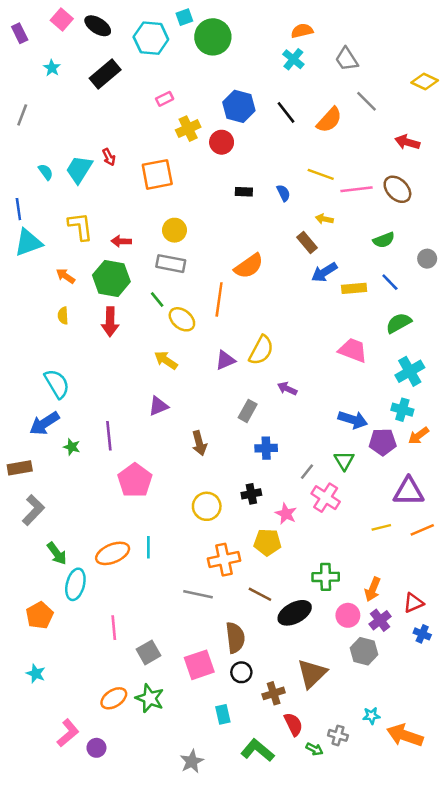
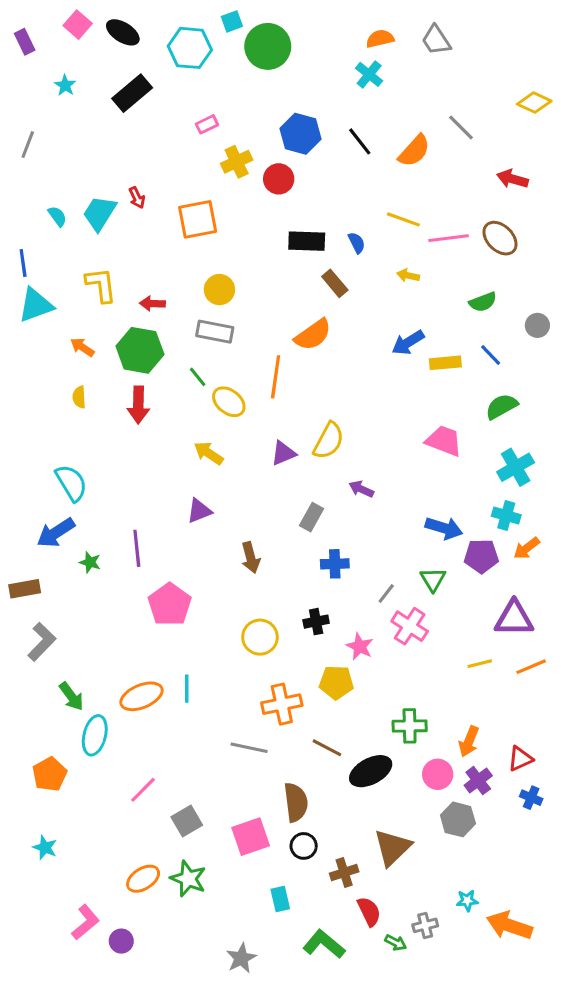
gray trapezoid: (347, 59) -> (436, 40), moved
black rectangle: (244, 192) -> (307, 241), size x1.6
brown rectangle: (307, 243) -> (335, 283), moved
pink line: (114, 628) -> (143, 790), turned 50
gray cross: (338, 735) -> (425, 925), turned -30

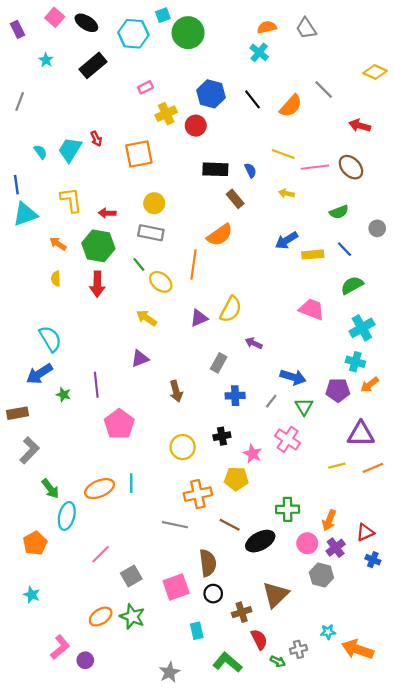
blue arrow: (444, 528) -> (293, 377), moved
gray line: (386, 593) -> (271, 401), moved

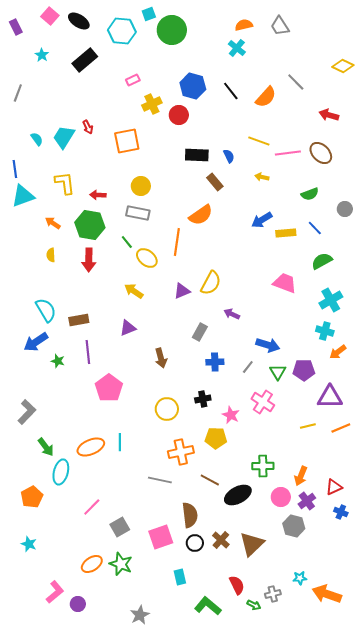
purple pentagon: (338, 390) -> (304, 370), moved
brown rectangle: (17, 413) -> (79, 320), moved
brown cross: (242, 612) -> (221, 540), moved, turned -30
gray star: (169, 672) -> (140, 615), moved

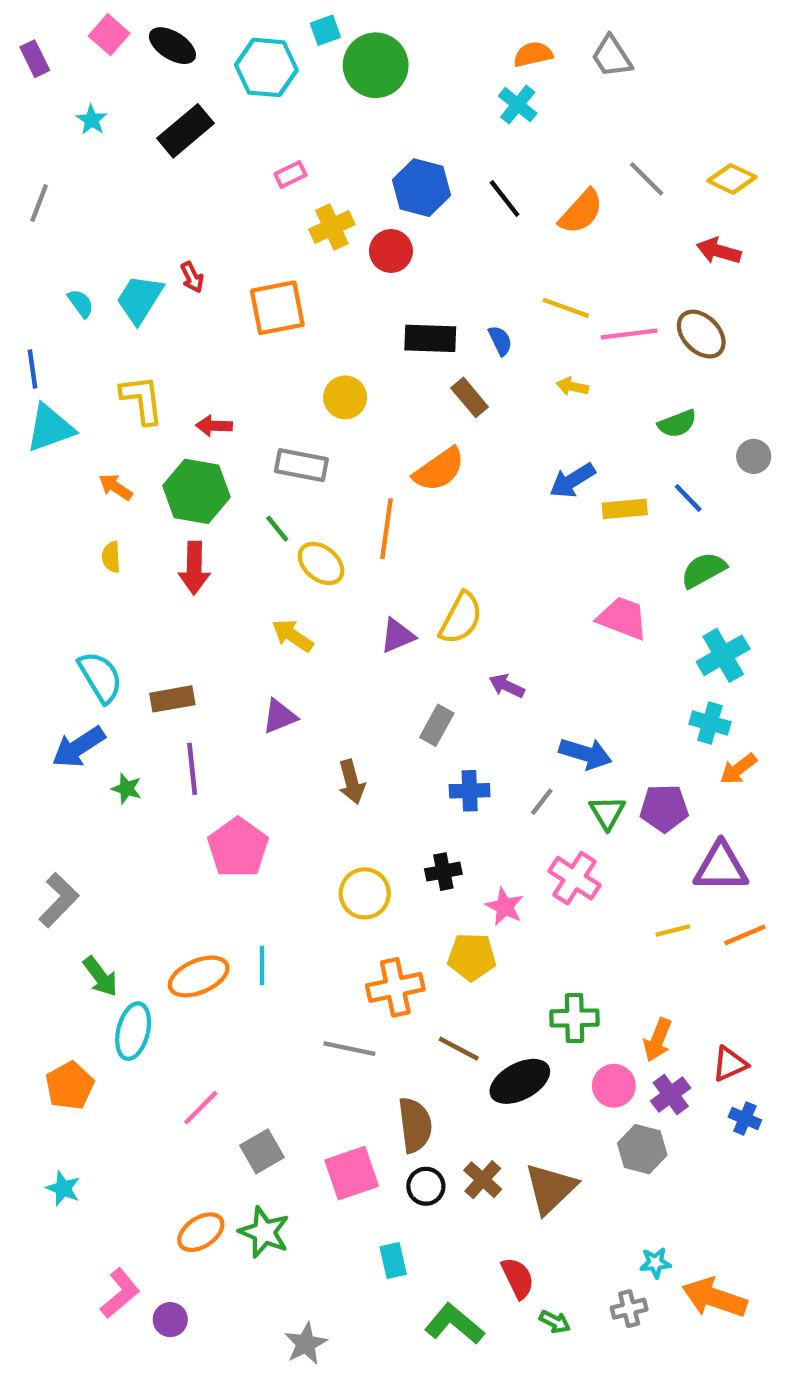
yellow diamond: (343, 66) -> (732, 179), moved
yellow circle: (141, 186) -> (345, 397), moved
gray cross: (273, 594) -> (629, 1309), moved

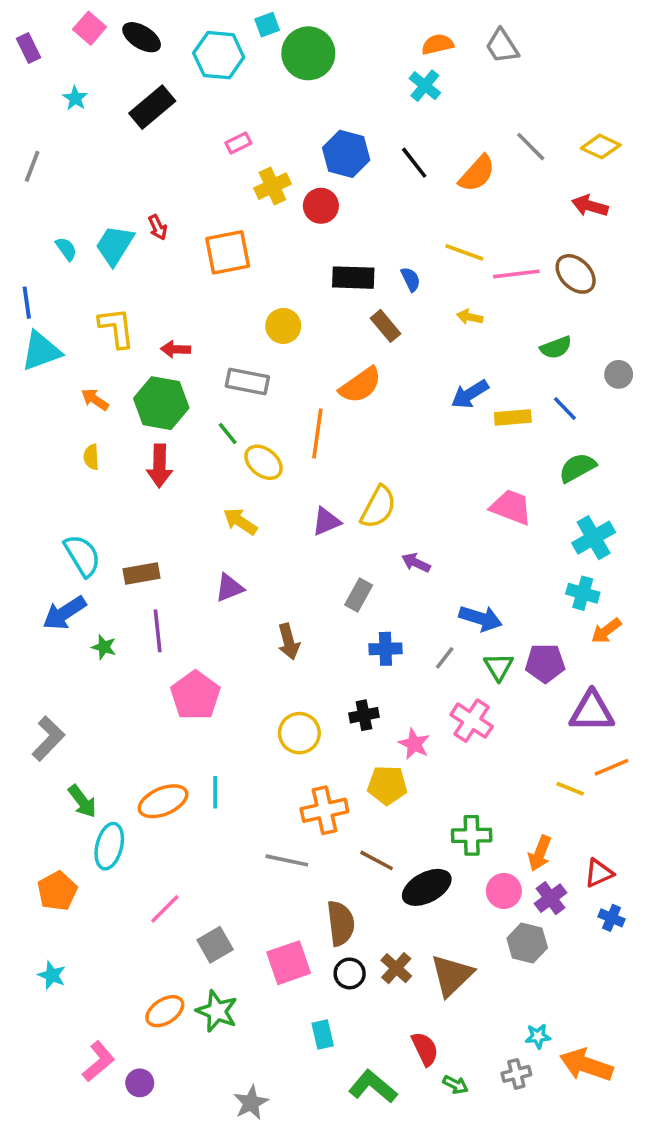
yellow line: (673, 931) -> (570, 789), moved, turned 36

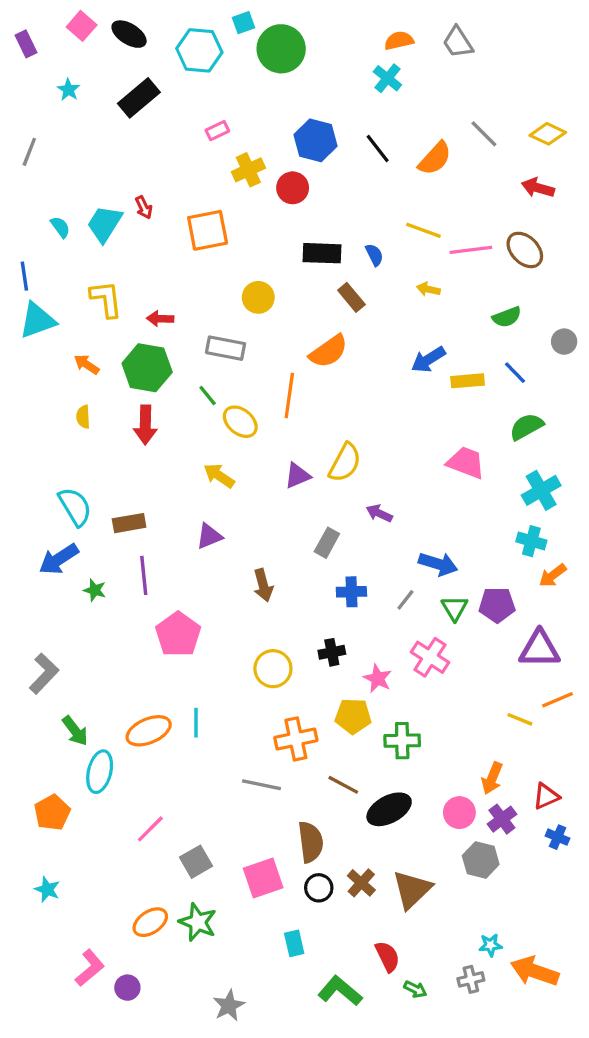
green cross: (472, 835) -> (402, 741), moved

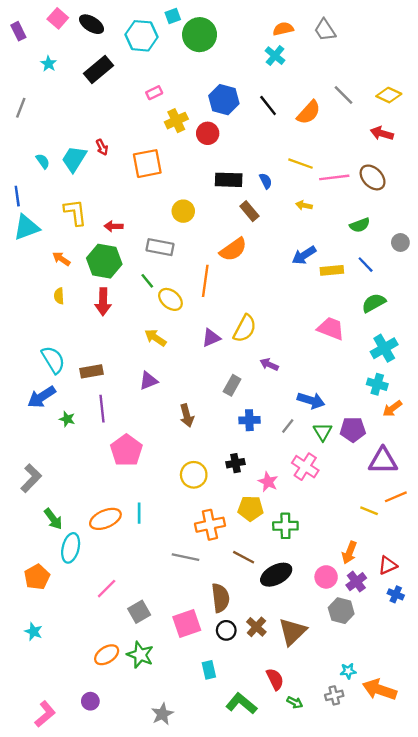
pink L-shape: (90, 968) -> (45, 714), moved

